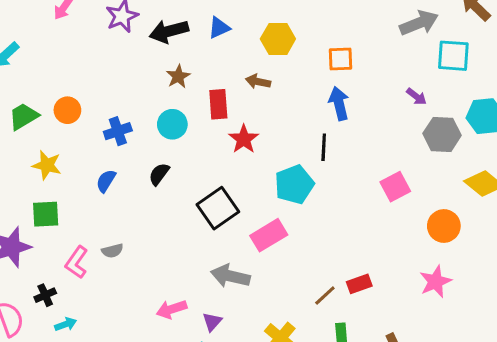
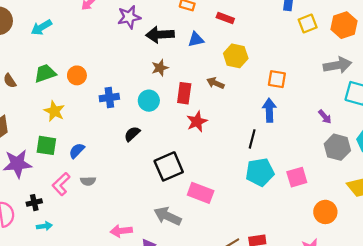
blue semicircle: (106, 181) -> (77, 151), moved
cyan pentagon: (294, 185) -> (260, 172), moved
pink rectangle: (269, 235) -> (201, 193), turned 40

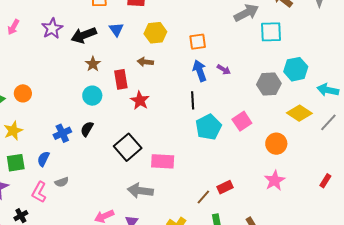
blue triangle: (196, 39) -> (116, 29), turned -35
blue cross: (109, 97) -> (62, 133), moved
yellow star: (54, 111) -> (13, 131), turned -30
purple arrow: (325, 117) -> (224, 70), moved

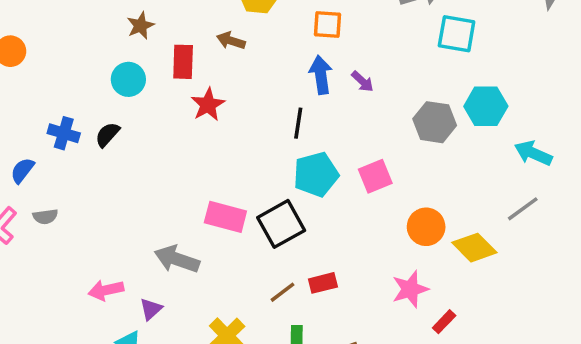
yellow diamond: (299, 113) -> (474, 248), moved
blue cross: (62, 133) -> (64, 133), turned 30
black square: (128, 147) -> (281, 224), moved
red rectangle: (325, 181) -> (444, 322), moved

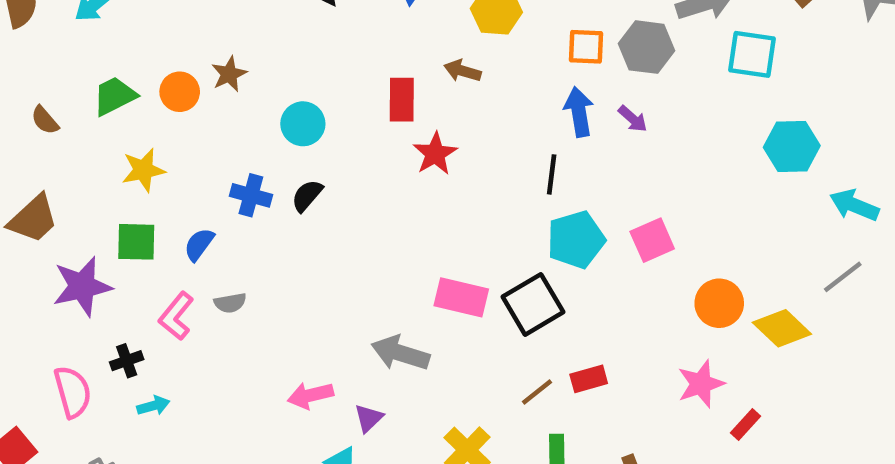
brown star: (141, 26) -> (229, 74), moved
cyan circle: (128, 79) -> (303, 124), moved
gray hexagon: (435, 122) -> (647, 47), moved

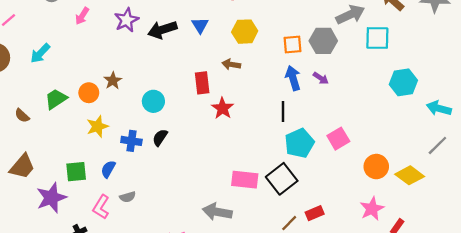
yellow star: (143, 170) -> (97, 126), moved

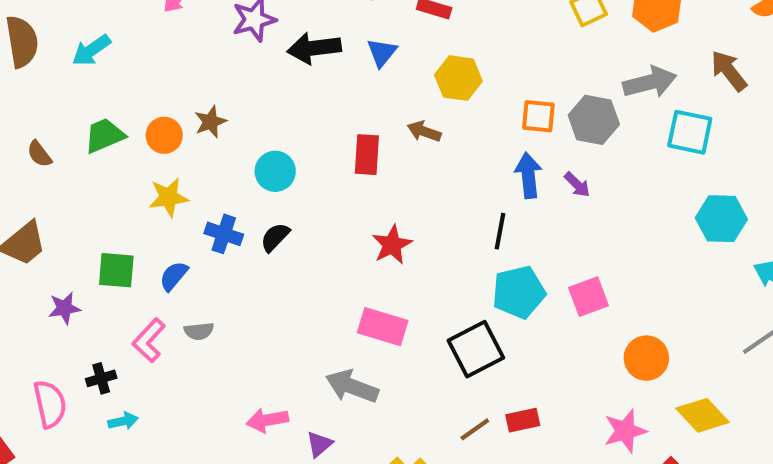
red star: (222, 108) -> (392, 245), moved
yellow diamond: (410, 175) -> (702, 415), moved
pink rectangle: (245, 180) -> (383, 327), moved
purple star: (51, 198) -> (64, 308), size x0.6

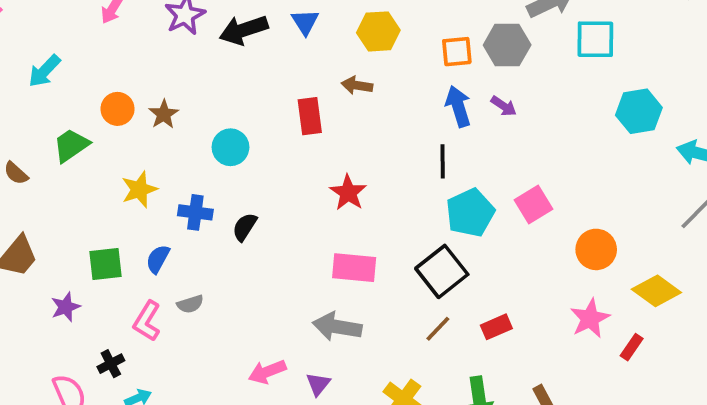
orange circle: (164, 135) -> (118, 109), moved
black semicircle: (275, 237) -> (245, 227), moved
brown line: (475, 429) -> (438, 329), moved

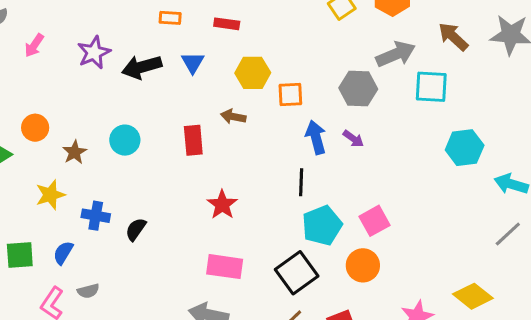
orange square: (457, 52) -> (290, 94), moved
brown star: (164, 114) -> (75, 152), moved
cyan circle: (230, 147) -> (125, 140), moved
orange circle: (596, 249) -> (363, 265), moved

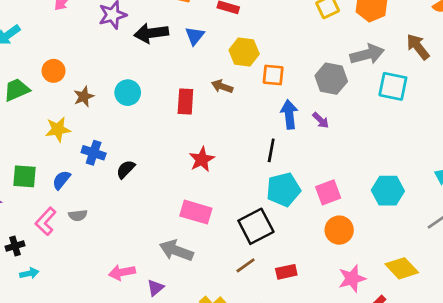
cyan hexagon: (465, 148) -> (388, 191), moved
orange circle: (363, 265) -> (339, 230), moved

